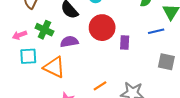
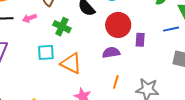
pink arrow: (19, 35) -> (29, 18), moved
purple semicircle: (69, 42) -> (111, 52), moved
orange line: (100, 86) -> (116, 82), turned -40

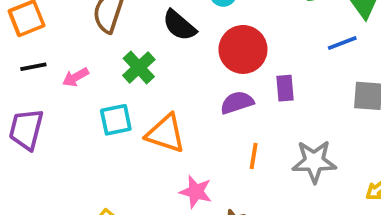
pink arrow: (29, 18) -> (75, 77), moved
green cross: (62, 27) -> (139, 67), turned 30
purple rectangle: (140, 40) -> (285, 88), moved

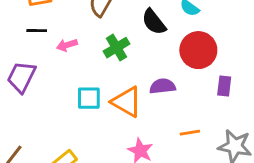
purple semicircle: (237, 103) -> (163, 86), moved
cyan square: (116, 120) -> (89, 98), moved
orange line: (254, 156) -> (190, 133), turned 60

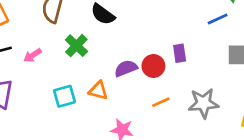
red circle: (198, 50) -> (153, 66), moved, size x0.7
orange triangle: (127, 102) -> (98, 91), size x0.7

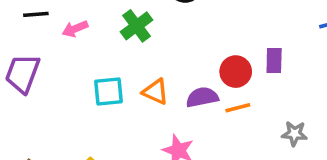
purple semicircle: (126, 68) -> (202, 97), moved
orange line: (161, 102) -> (238, 108), moved
gray star: (203, 103) -> (294, 134), size x0.6

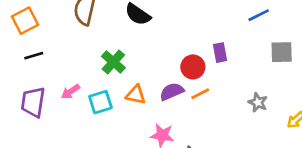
green cross: (137, 26) -> (113, 62), moved
pink arrow: (75, 29) -> (71, 92), moved
gray star: (294, 134) -> (258, 102), moved, turned 30

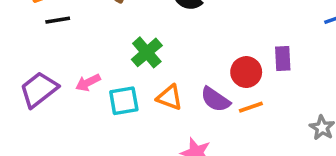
black line: (34, 56) -> (58, 20), moved
purple semicircle: (172, 92) -> (215, 99), turned -130
purple trapezoid: (33, 102) -> (39, 89), turned 36

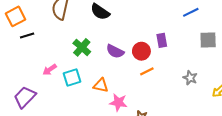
purple trapezoid: (39, 89) -> (25, 97), moved
orange triangle: (169, 97) -> (101, 85), moved
purple semicircle: (215, 99) -> (115, 51), moved

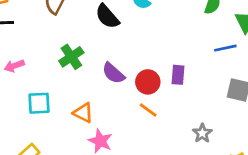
pink arrow: (50, 70) -> (14, 66), moved
orange line: (147, 71) -> (148, 110), turned 48
cyan square: (72, 78) -> (39, 103), moved

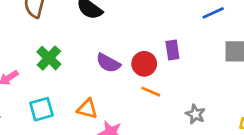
green cross: (71, 57) -> (49, 58), moved
gray star: (202, 133) -> (195, 114), moved

